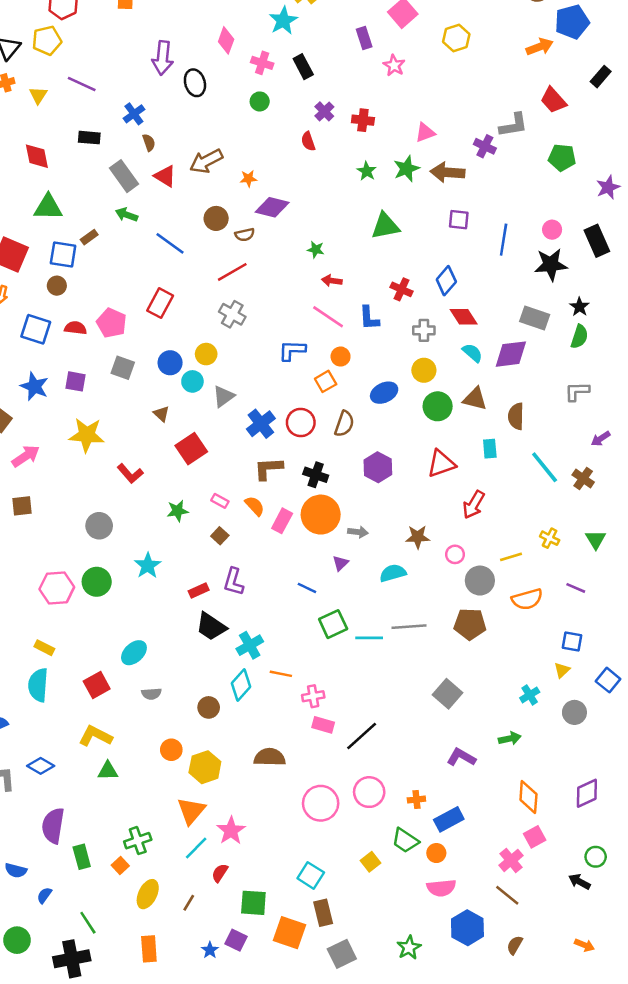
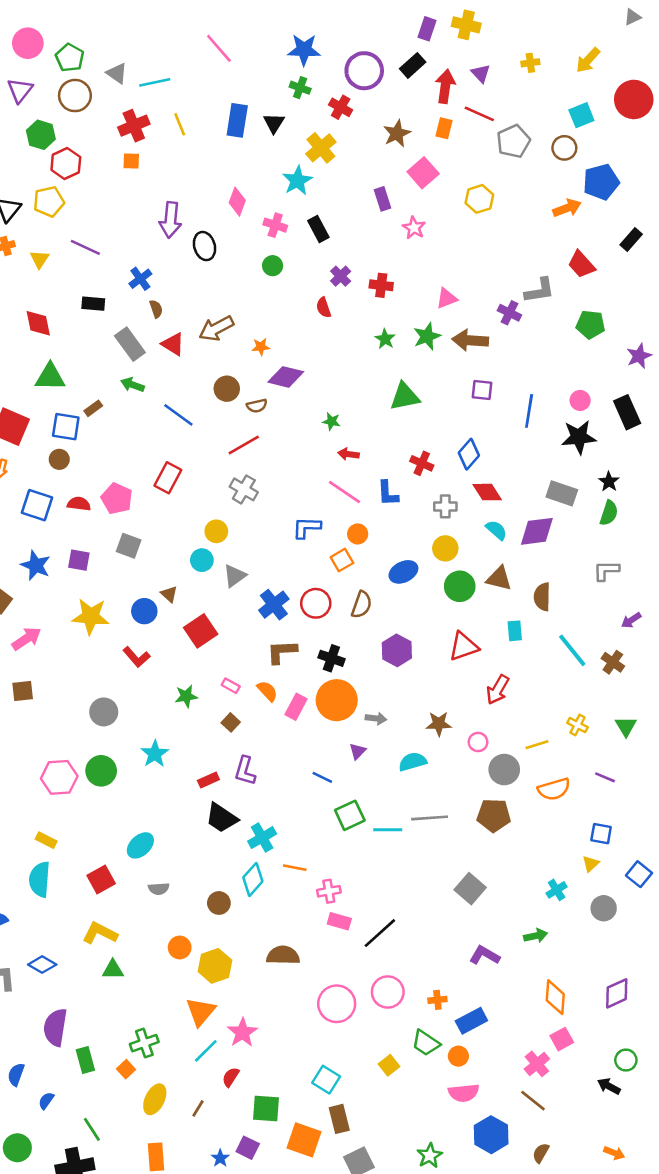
blue circle: (170, 363) -> (144, 611), moved
blue semicircle: (16, 870) -> (16, 1074), turned 95

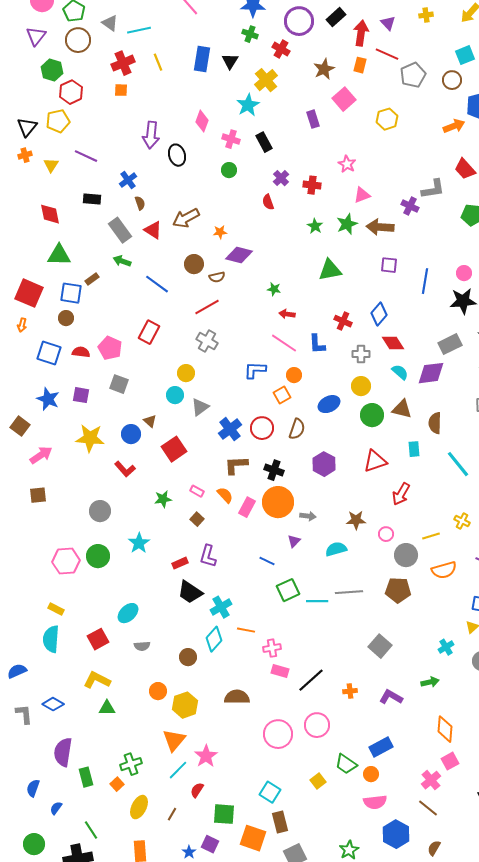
pink star: (414, 228) -> (347, 164), moved
gray rectangle: (562, 493) -> (450, 344), turned -45
orange cross: (437, 1000) -> (350, 691), moved

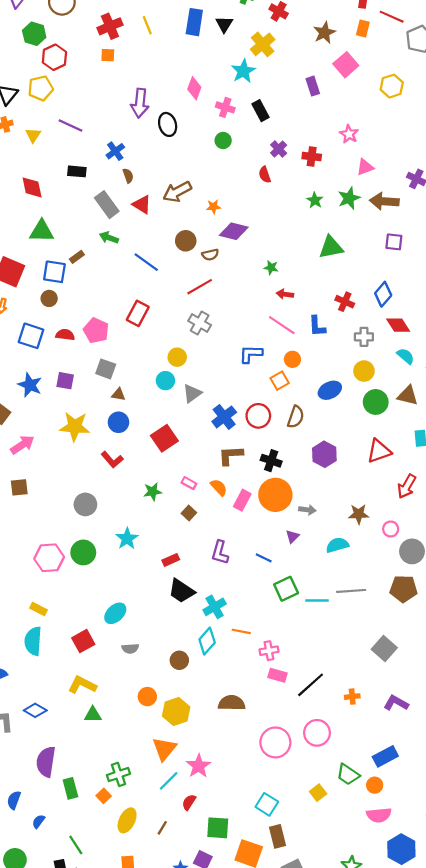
brown triangle: (150, 421) -> (118, 395), moved, turned -32
purple L-shape: (208, 556) -> (220, 552), moved

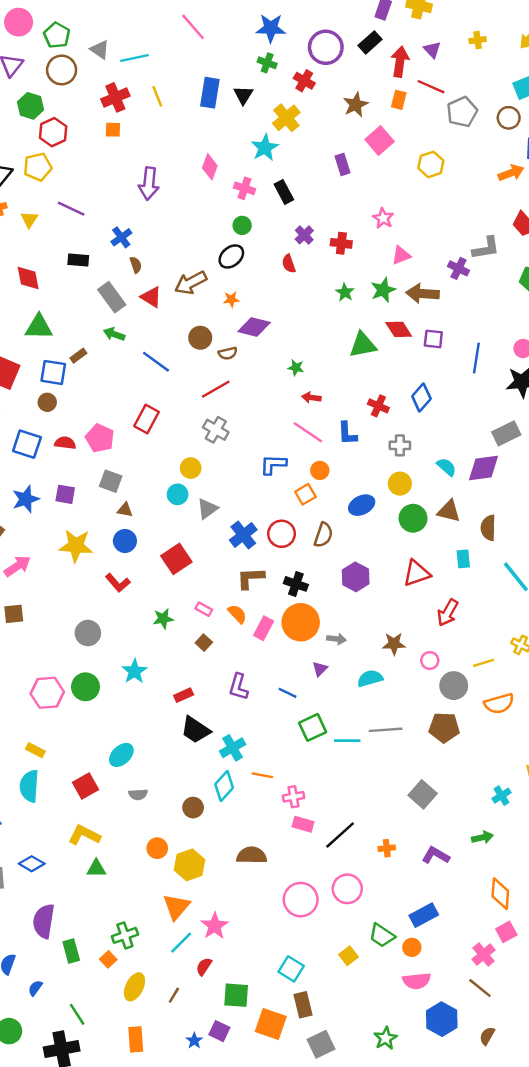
black ellipse: (168, 124) -> (231, 256), moved, turned 65
red diamond: (398, 325) -> (399, 329), moved
blue star: (30, 385) -> (26, 499), turned 30

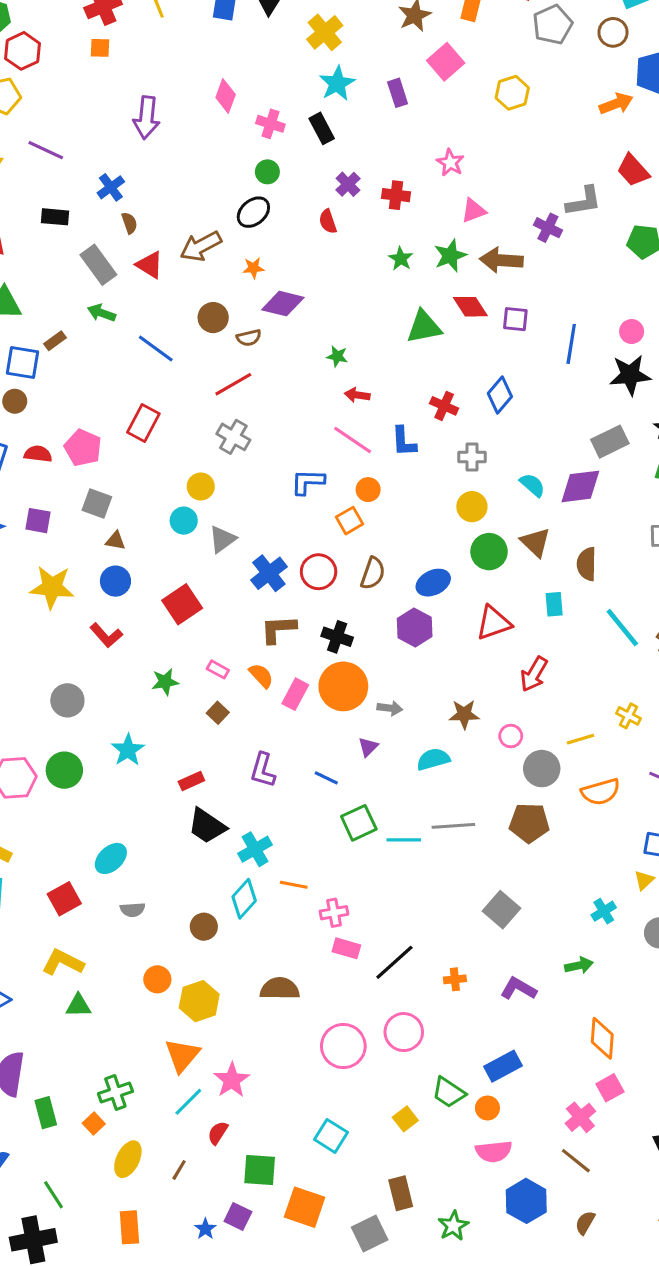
cyan star: (265, 148) -> (337, 84), moved
blue ellipse: (362, 505) -> (433, 583), moved
brown triangle: (449, 511) -> (536, 542), turned 30
brown rectangle: (303, 1005) -> (401, 1193), moved

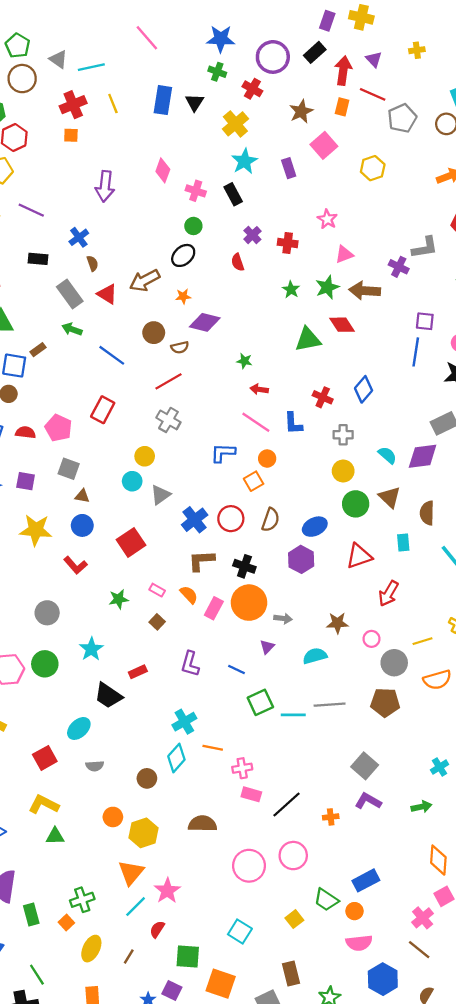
purple square: (515, 319) -> (425, 321), moved
black trapezoid: (207, 826) -> (108, 696), moved
purple L-shape: (518, 989) -> (368, 801), moved

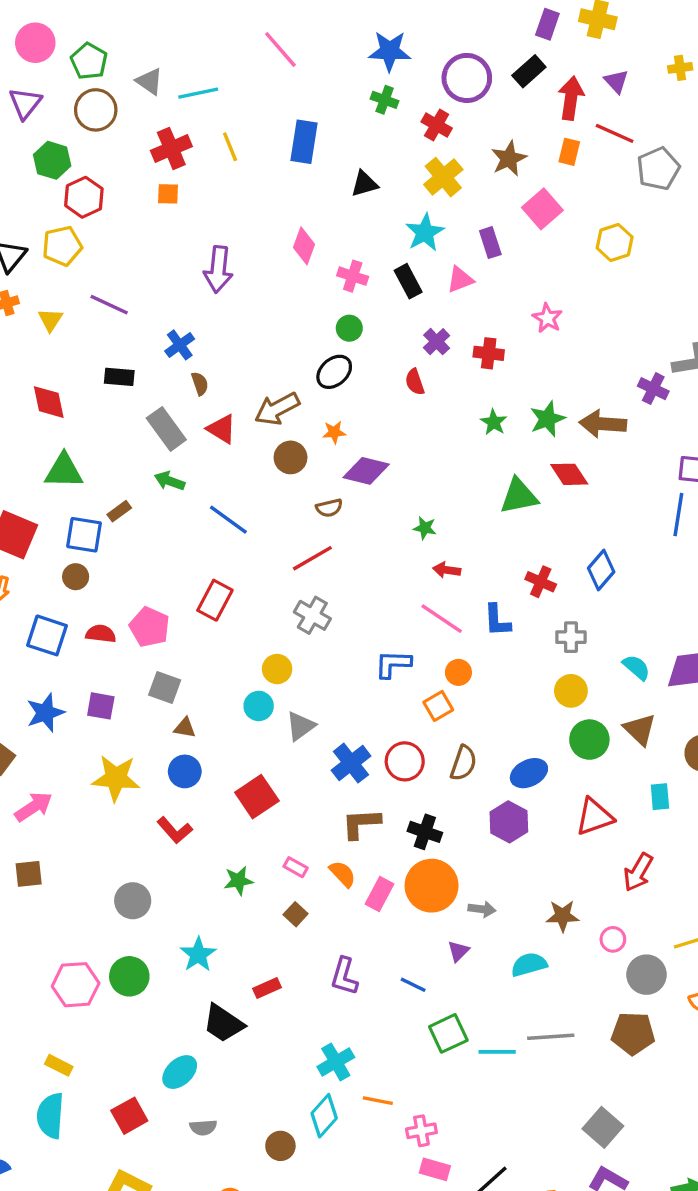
black triangle: (195, 102) -> (364, 184), moved, turned 42
yellow cross: (235, 124) -> (443, 177), moved
pink triangle: (344, 254) -> (460, 279), moved
brown circle: (154, 333) -> (291, 457), moved

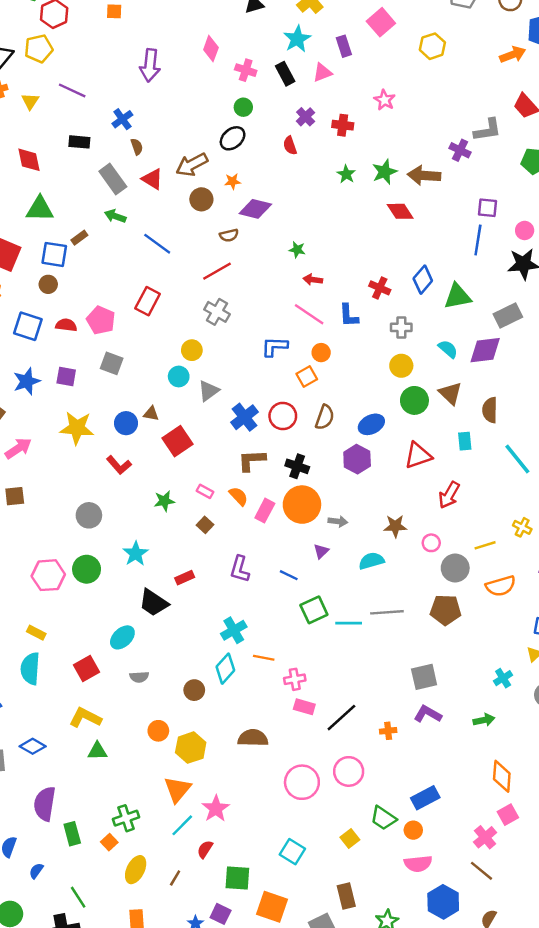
green triangle: (519, 496) -> (458, 296), moved
brown triangle: (185, 728) -> (151, 414), moved
gray square: (603, 1127) -> (424, 677), turned 36

